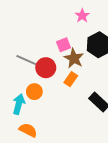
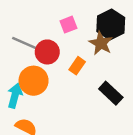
brown star: (74, 58) -> (101, 43), moved
orange circle: (34, 92) -> (34, 81), size x1.5

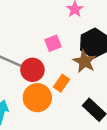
orange circle: (34, 81) -> (37, 98), moved

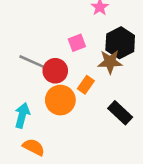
brown star: (85, 61) -> (110, 62), turned -30

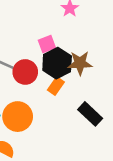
black hexagon: (120, 43) -> (57, 63), moved
orange circle: (60, 100) -> (18, 117), moved

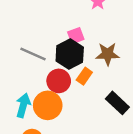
black hexagon: (57, 63) -> (70, 54), moved
red circle: (25, 72) -> (59, 81), moved

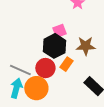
gray line: (33, 54) -> (20, 70), moved

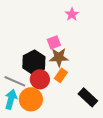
black hexagon: (55, 46) -> (34, 62), moved
brown star: (86, 46) -> (59, 57), moved

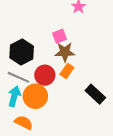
black hexagon: (34, 62) -> (22, 52), moved

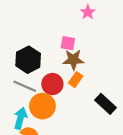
pink square: (60, 36) -> (68, 43), turned 32
cyan arrow: (14, 96) -> (20, 118), moved

